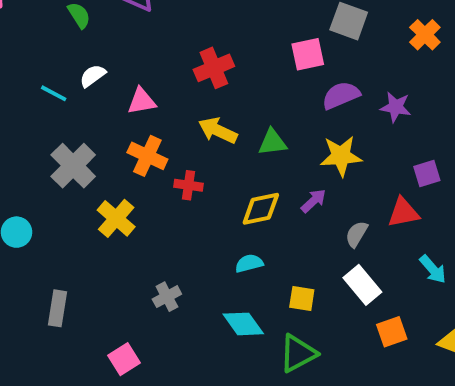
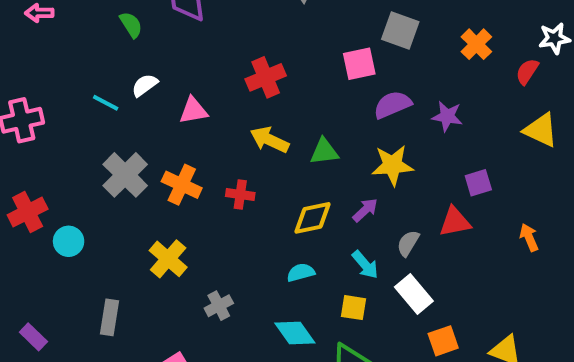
orange cross: (147, 156) -> (182, 185), moved
yellow cross: (116, 218) -> (168, 259), moved
cyan arrow: (433, 269) -> (365, 265), moved

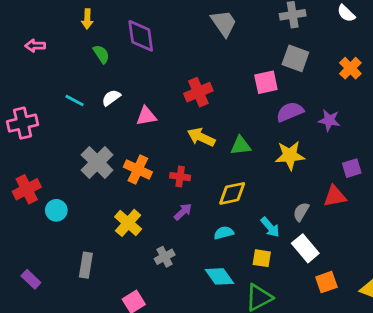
cyan line: (106, 103) -> (75, 101), moved
purple arrow: (365, 210) -> (183, 212), moved

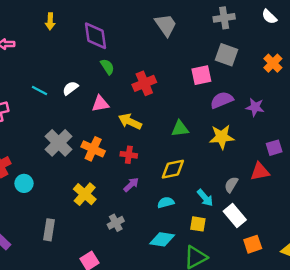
green semicircle: (101, 54) -> (107, 67), moved
yellow arrow: (201, 137) -> (130, 121), moved
cyan diamond: (219, 276) -> (162, 239), turned -45

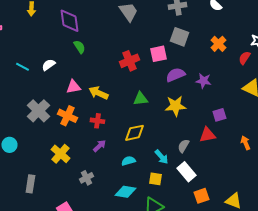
red cross: (144, 83) -> (129, 61), moved
pink triangle: (100, 104) -> (73, 87), moved

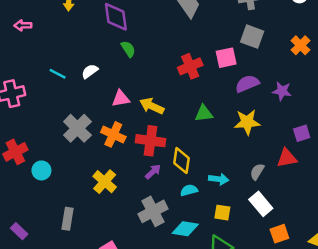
red cross: (97, 121) -> (151, 141), size x1.6
yellow diamond: (134, 133) -> (181, 161), moved, turned -70
cyan arrow: (161, 157) -> (219, 179), moved, turned -42
gray cross: (86, 178) -> (153, 211), moved, size x1.6

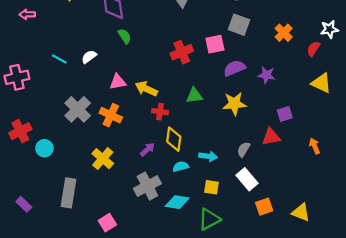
red cross: (151, 141) -> (160, 112), moved, size x0.6
gray rectangle: (67, 219) -> (68, 193), size x1.4

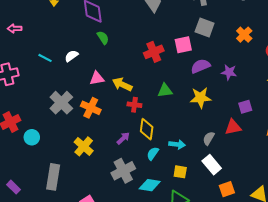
pink arrow: (27, 14) -> (15, 29), moved
cyan semicircle: (181, 167) -> (153, 154), turned -40

